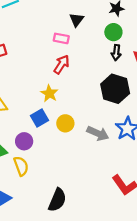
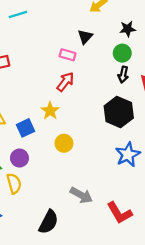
blue square: (40, 118) -> (25, 128), moved
gray arrow: (98, 133) -> (81, 195), moved

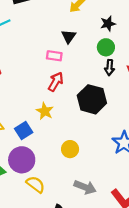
black hexagon: (119, 112) -> (92, 99), moved
yellow circle: (64, 143) -> (70, 149), moved
purple circle: (19, 158) -> (22, 160), size x1.5
yellow semicircle: (14, 183) -> (36, 184), moved, turned -30

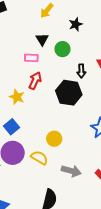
green circle: (106, 47) -> (62, 49), moved
black arrow: (110, 68) -> (81, 71), moved
yellow star: (45, 111) -> (17, 97), moved
yellow semicircle: (36, 184) -> (39, 158), moved

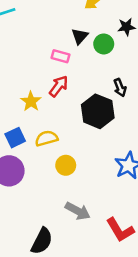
green circle: (62, 49) -> (104, 44), moved
black arrow: (81, 71) -> (120, 88), turned -32
yellow semicircle: (39, 158) -> (46, 138), moved, turned -60

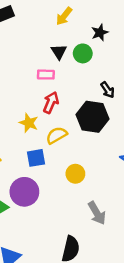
blue square: (15, 138) -> (36, 158), moved, turned 30
yellow semicircle: (46, 138) -> (57, 135), moved
gray arrow: (78, 211) -> (97, 213), turned 45

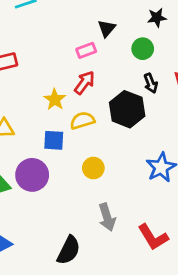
green circle: (83, 53) -> (143, 49), moved
pink rectangle: (46, 75) -> (86, 50), turned -35

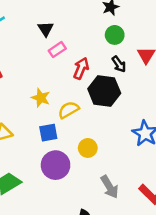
black triangle: (107, 28) -> (46, 29), moved
green circle: (143, 49) -> (115, 35), moved
red arrow: (85, 83) -> (81, 68), moved
purple circle: (32, 175) -> (56, 165), moved

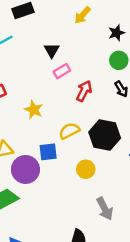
black hexagon: (104, 91) -> (105, 135), moved
yellow star: (41, 98) -> (34, 110), moved
purple circle: (56, 165) -> (25, 169), moved

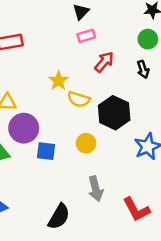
yellow star: (34, 110) -> (58, 81), moved
yellow semicircle: (69, 131) -> (79, 99), turned -150
blue square: (48, 152) -> (46, 151), moved

